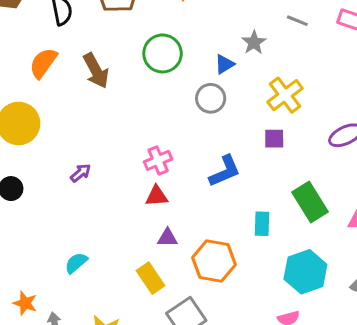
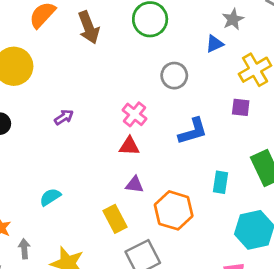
blue triangle: (225, 64) -> (215, 44), moved
gray circle: (211, 98) -> (174, 76), moved
pink cross: (158, 160) -> (134, 114), turned -35

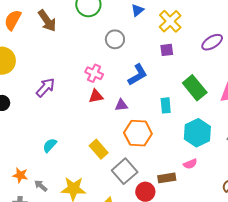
purple arrow: (64, 117) -> (45, 87), size x1.5
purple triangle: (135, 185) -> (121, 105), moved
gray arrow: (24, 249) -> (41, 186), turned -32

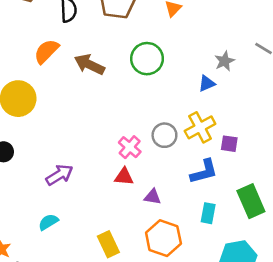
brown arrow: (47, 21) -> (89, 64), turned 135
yellow cross: (170, 21) -> (200, 127), moved
gray circle: (115, 39) -> (164, 135), moved
blue L-shape: (138, 75) -> (204, 172), moved
purple arrow: (45, 87) -> (59, 175), moved

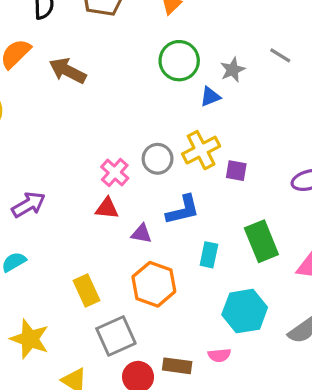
green circle: (147, 59) -> (179, 61), moved
blue L-shape: (204, 172) -> (183, 210), moved

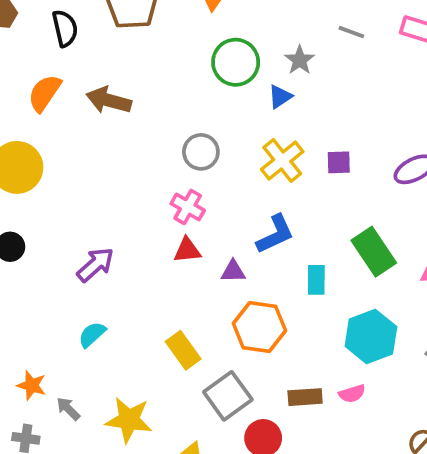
gray circle: (158, 159) -> (201, 152), moved
purple square: (236, 171) -> (339, 162), moved
brown rectangle: (177, 366) -> (305, 397), moved

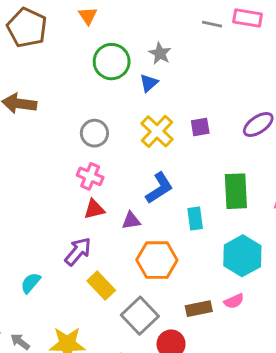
gray line: (351, 32) -> (212, 24), moved
green rectangle: (374, 252) -> (236, 191), turned 39
purple arrow: (95, 265) -> (78, 251), moved

